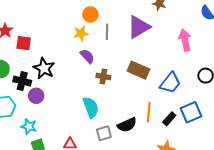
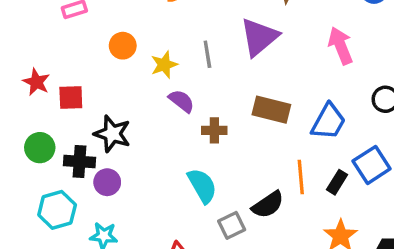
orange circle: (90, 14) -> (123, 46), moved

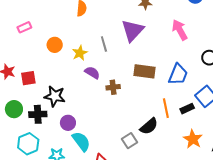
purple circle: (107, 182) -> (68, 123), moved
black rectangle: (337, 182) -> (187, 109), turned 40
cyan semicircle: (202, 186) -> (81, 141), moved

